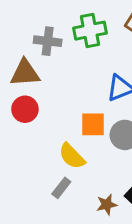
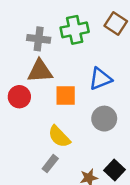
brown triangle: (25, 73) -> (40, 71), moved
orange square: (93, 124) -> (66, 95), moved

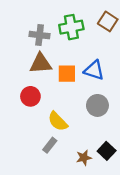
blue triangle: (100, 79) -> (94, 70), turned 40
orange square: (66, 95) -> (67, 74), moved
red circle: (19, 97) -> (30, 96), moved

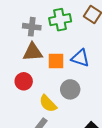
gray circle: (97, 105) -> (70, 89), moved

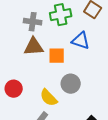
blue triangle: (80, 58) -> (81, 41), moved
red circle: (24, 81) -> (14, 89), moved

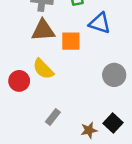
gray circle: (71, 84) -> (114, 75), moved
yellow semicircle: (49, 98) -> (43, 69), moved

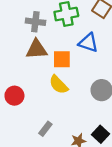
yellow semicircle: (43, 69) -> (59, 85), moved

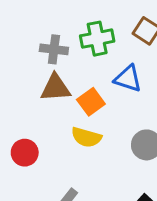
orange square: (62, 59) -> (91, 102), turned -36
yellow semicircle: (59, 85) -> (86, 137), turned -30

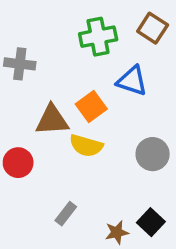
gray cross: (54, 49) -> (20, 64), moved
brown triangle: (55, 88) -> (52, 120), moved

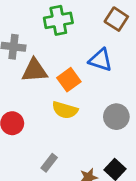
green cross: (98, 37) -> (58, 20), moved
brown triangle: (52, 120) -> (35, 70), moved

